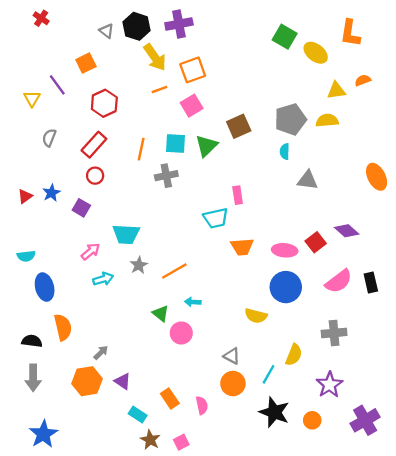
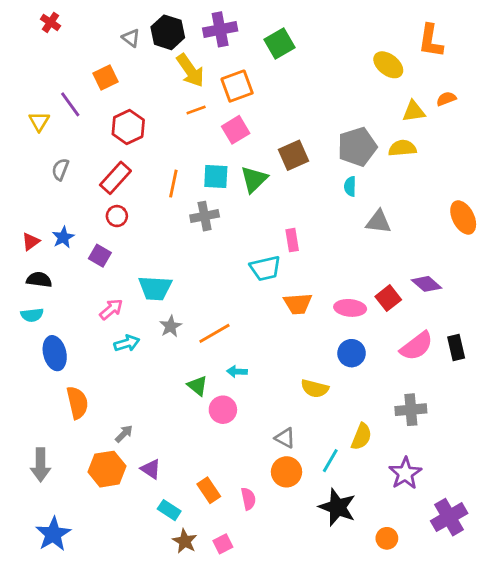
green square: (285, 37) -> (279, 44), moved, turned 30
blue circle: (286, 287) -> (352, 353), size x0.7
black semicircle: (32, 341) -> (39, 280), moved
orange circle: (312, 420) -> (387, 538), moved

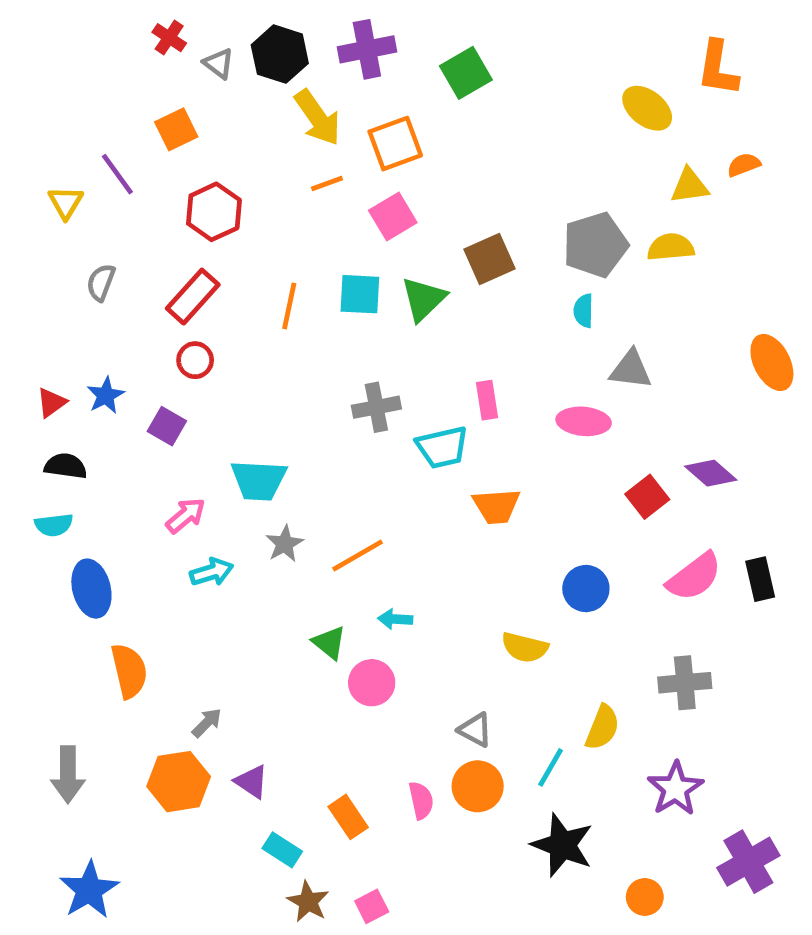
red cross: (50, 22) -> (169, 38), moved
gray cross: (205, 216) -> (376, 407), moved
pink ellipse: (350, 308) -> (584, 421), moved
pink semicircle: (248, 499) -> (421, 800), moved

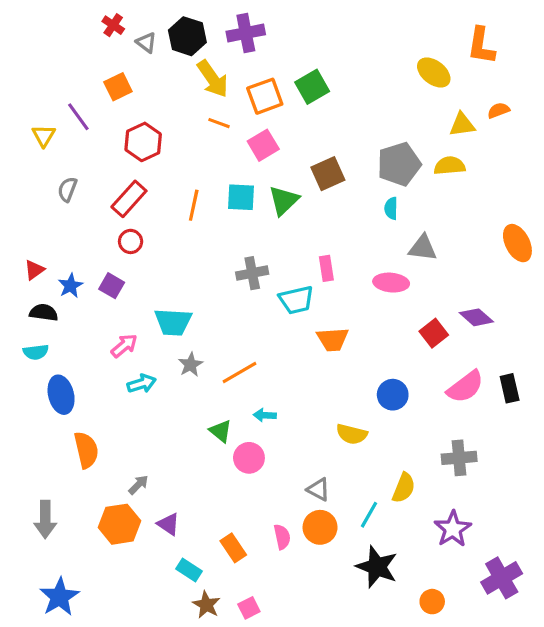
green square: (466, 73) -> (312, 87), moved
orange line: (327, 184) -> (219, 123), turned 40
blue star: (106, 395) -> (71, 286), moved

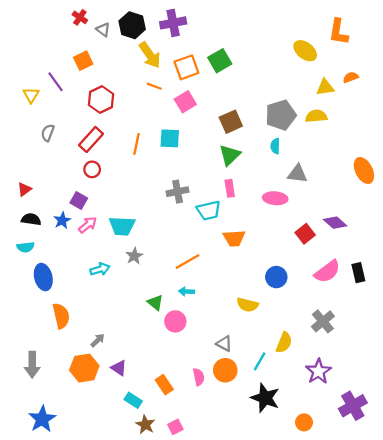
green triangle: (284, 200) -> (230, 155), moved
blue star: (71, 286) -> (62, 220), moved
pink arrow: (124, 346) -> (88, 225), moved
orange line: (239, 373) -> (188, 261), moved
gray cross: (459, 458) -> (323, 321), turned -35

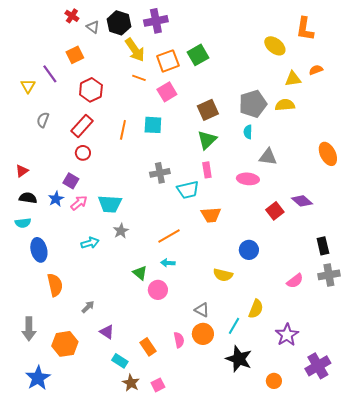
pink semicircle: (327, 271) -> (295, 281), moved, size x0.7
gray cross: (323, 321) -> (329, 275), moved, turned 30
orange hexagon: (84, 368) -> (65, 344), moved

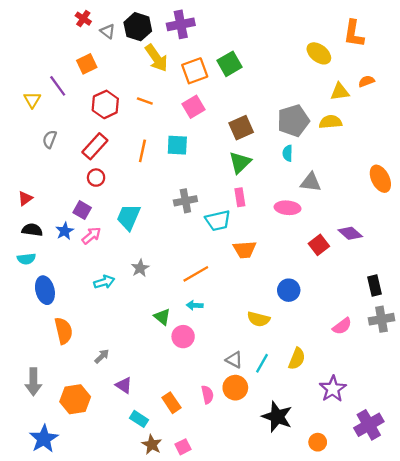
orange line: (139, 78) -> (145, 101), moved
cyan trapezoid: (110, 204) -> (129, 217), moved, turned 110
cyan line: (234, 326) -> (262, 363), moved

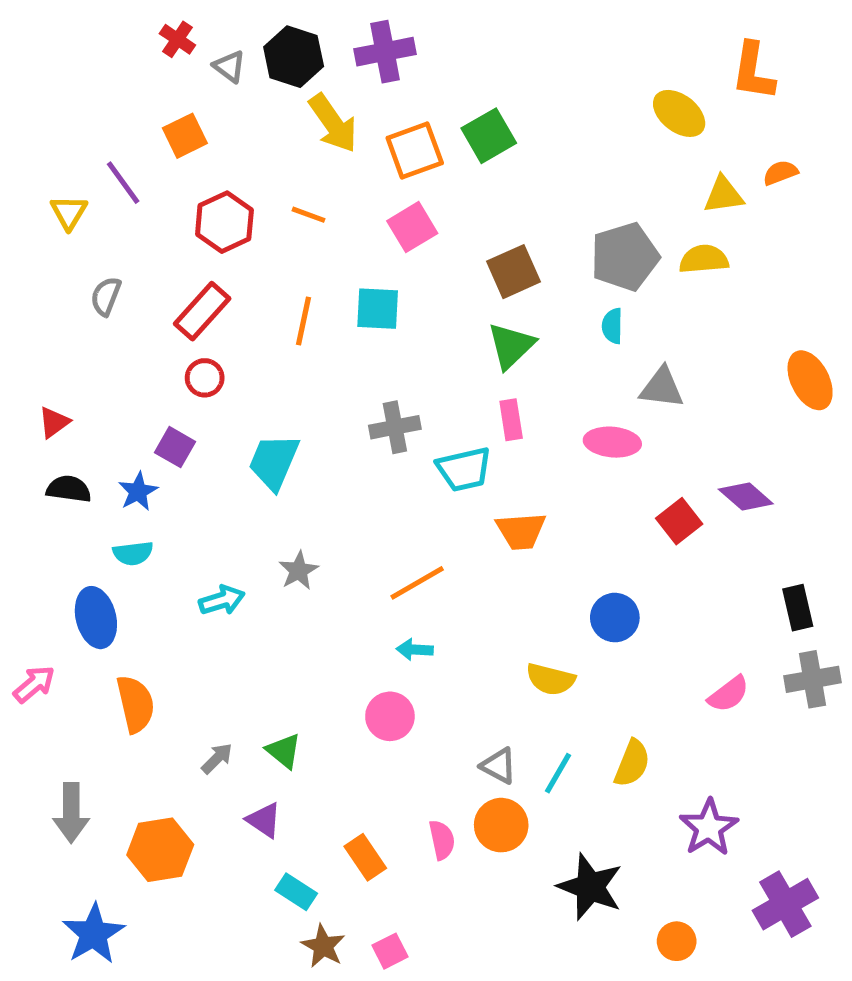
pink arrow: (91, 236) -> (34, 684), moved
cyan semicircle: (26, 259) -> (133, 553), moved
green triangle: (162, 317) -> (284, 751), moved

